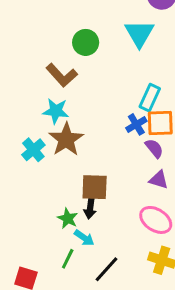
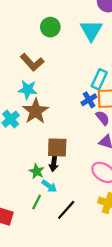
green circle: (86, 42) -> (50, 27), moved

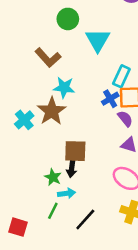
cyan triangle: (91, 30) -> (98, 40), moved
cyan star: (28, 90) -> (64, 87), moved
cyan arrow: (49, 186) -> (67, 193), turned -42

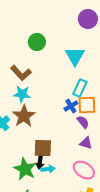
cyan triangle: (98, 40) -> (75, 56), moved
cyan star: (64, 87) -> (22, 94), moved
green star: (53, 177) -> (25, 169), size x1.6
cyan arrow: (67, 193) -> (48, 169), moved

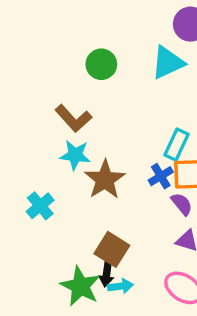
cyan triangle: (75, 56) -> (168, 63), moved, turned 35
brown star: (24, 116) -> (105, 180), moved
brown square: (43, 148) -> (112, 249), turned 30

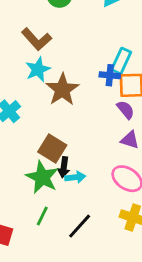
cyan star: (75, 155) -> (38, 69), turned -30
blue cross: (161, 176) -> (110, 75), moved, turned 36
brown square: (112, 249) -> (52, 149), moved

